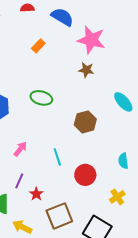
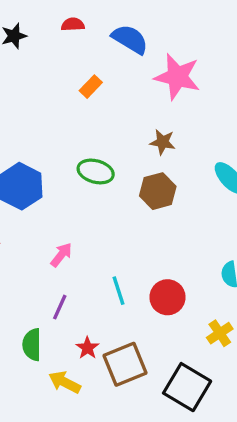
brown star: (86, 70) -> (163, 142), moved
brown hexagon: (85, 122) -> (158, 191), moved
cyan line: (57, 157) -> (118, 291), moved
red star: (36, 194) -> (87, 348), moved

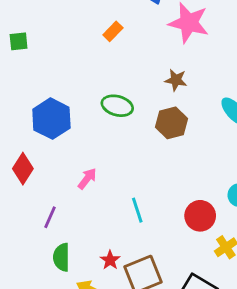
red circle: (167, 297) -> (200, 216), moved
purple line: (60, 307) -> (50, 217), moved

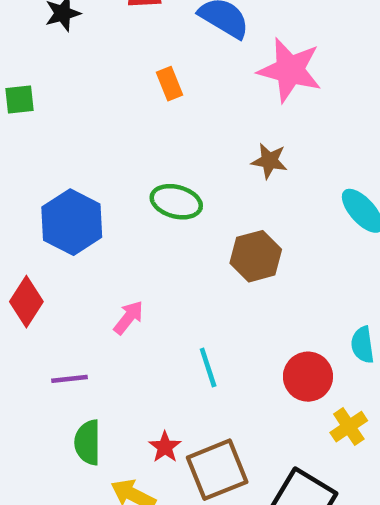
orange rectangle: (113, 31) -> (169, 84), turned -66
brown hexagon: (172, 123) -> (256, 256), moved
purple line: (50, 217) -> (70, 379), turned 60

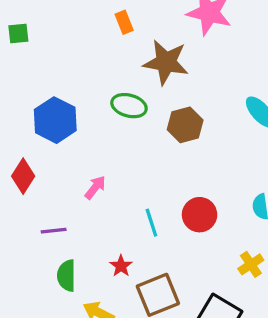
brown star: (269, 161) -> (166, 62), moved, size x1.8
brown hexagon: (256, 256) -> (185, 125), moved
red circle: (308, 377) -> (200, 215), moved
red star: (165, 447) -> (121, 266), moved

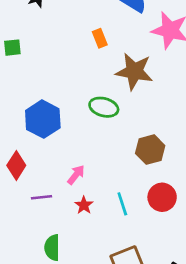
brown hexagon: (185, 125) -> (150, 150), moved
purple line: (54, 231) -> (42, 197), moved
red star: (121, 266) -> (84, 205), moved

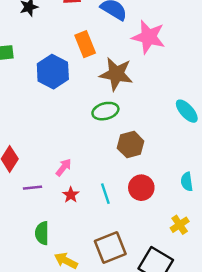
orange rectangle: (100, 38) -> (85, 44), size x1.5
green ellipse: (104, 107) -> (105, 111), moved, turned -30
blue hexagon: (43, 119) -> (53, 72), moved

